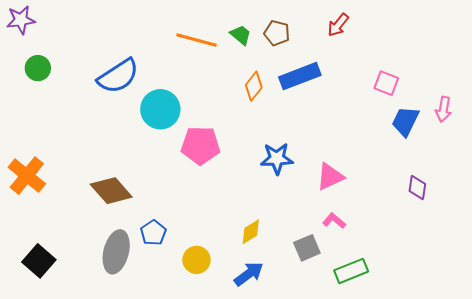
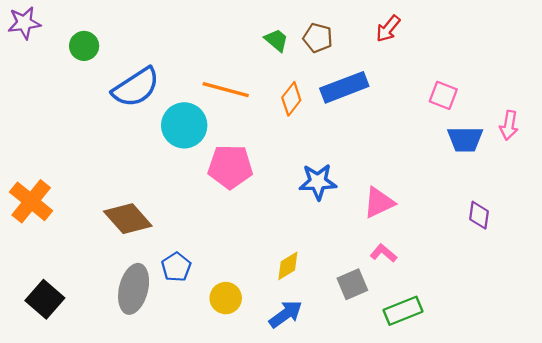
orange line: (196, 40) -> (226, 90), moved
green circle: (38, 68) -> (84, 46), moved
blue trapezoid: (405, 121) -> (465, 139), turned -116

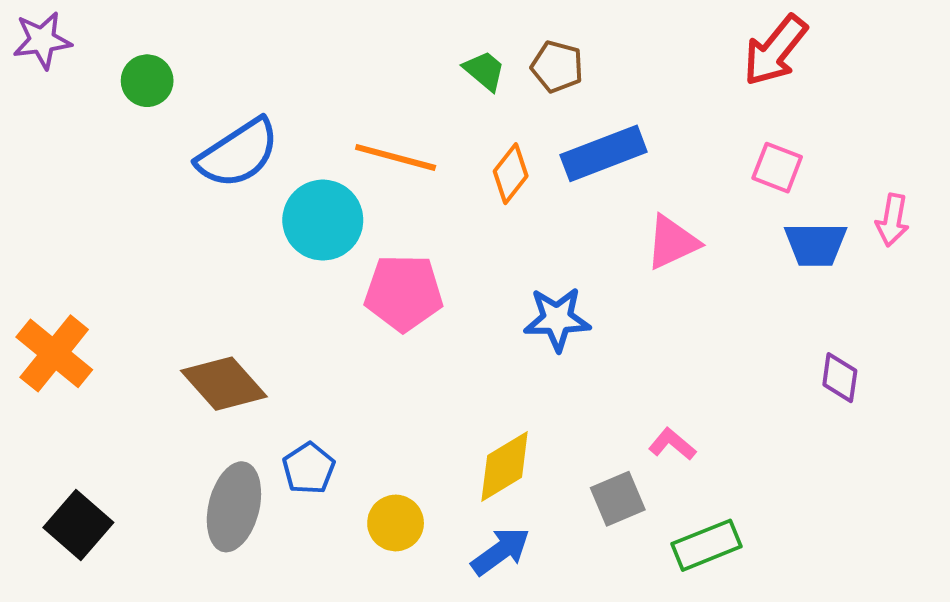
red arrow: (388, 29) -> (775, 50), moved, size x1.5
pink triangle: (379, 202) -> (672, 242), moved
yellow diamond: (288, 266) -> (505, 466), size x1.4

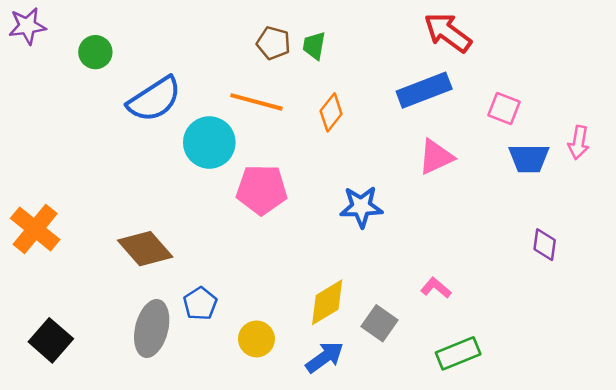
red arrow: (775, 50) -> (448, 32), moved, turned 87
brown pentagon: (557, 67) -> (273, 43), moved
green trapezoid: (484, 71) -> (314, 46), turned -120
blue rectangle: (604, 153) -> (424, 90), moved
gray square: (618, 499) -> (380, 323), moved, turned -32

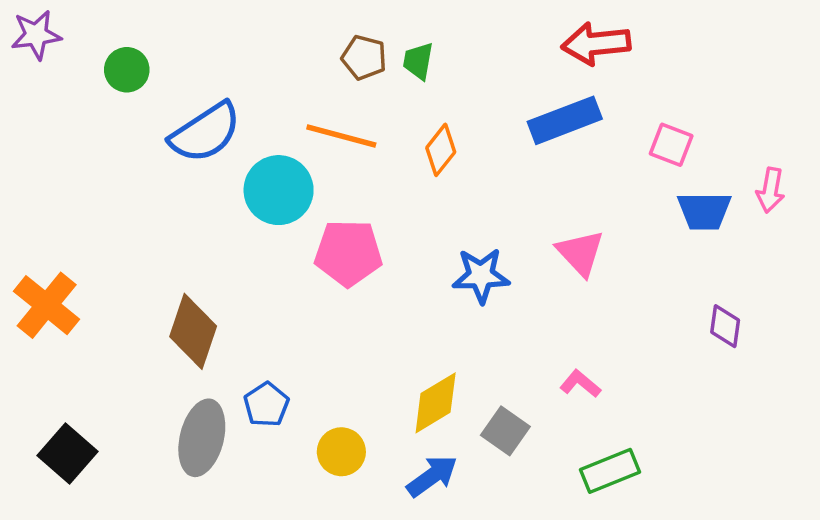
red arrow: (448, 32) -> (596, 44), turned -42
pink triangle: (436, 157) -> (580, 253), moved, turned -48
brown diamond: (145, 249) -> (193, 331), turned 60

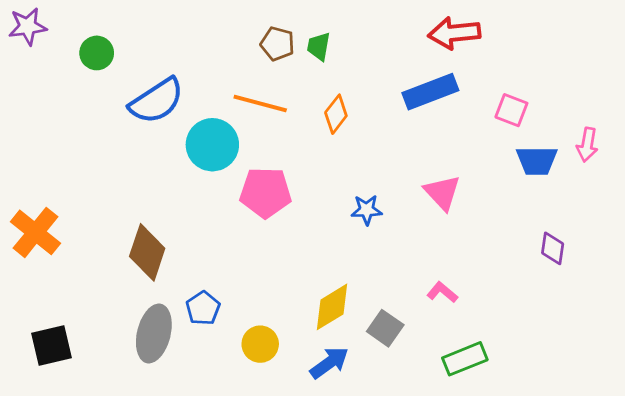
blue star: (481, 276) -> (367, 210), size x0.7
black square: (67, 453) -> (51, 345), turned 36

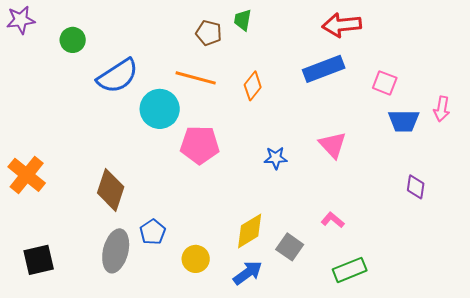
green trapezoid: (319, 46) -> (243, 20), moved

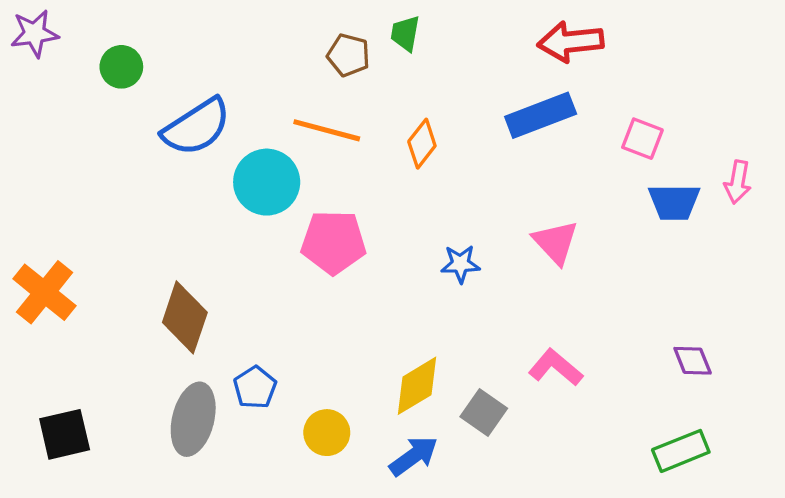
purple diamond: (416, 187) -> (693, 361), moved, turned -30
pink L-shape: (333, 220) -> (556, 367), size x1.4
green rectangle: (350, 270) -> (681, 451), moved

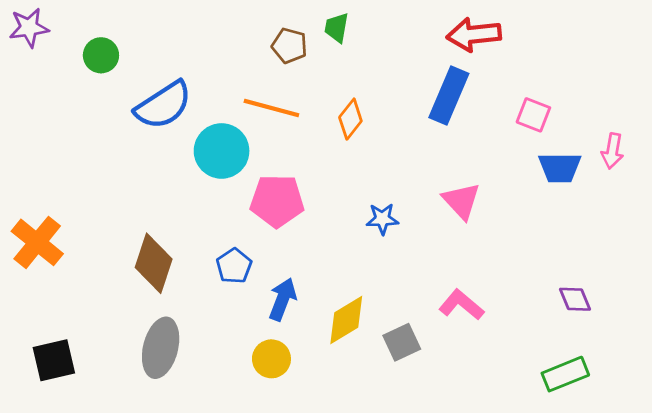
blue rectangle: (541, 115) -> (449, 96), turned -46
blue pentagon: (255, 387) -> (234, 266), moved
gray square: (484, 413) -> (402, 342), turned 30
blue arrow: (414, 456) -> (283, 299), moved, turned -33

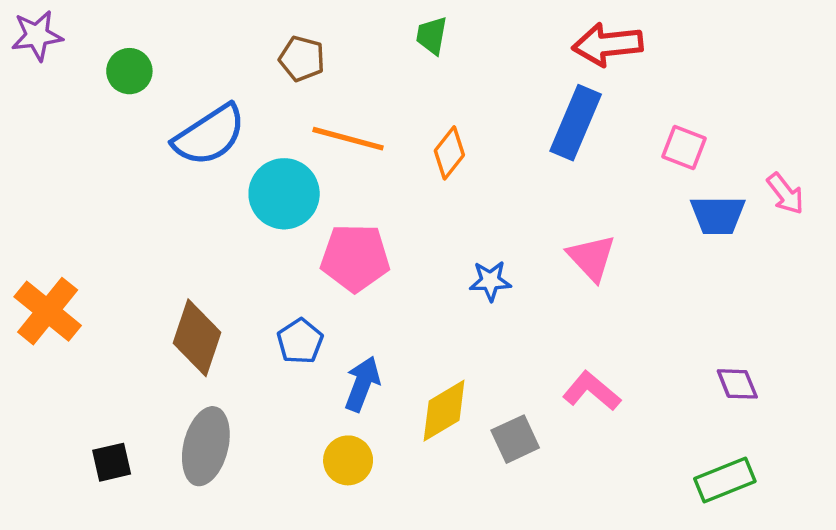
brown pentagon: (289, 46) -> (302, 59), moved
pink arrow: (612, 151) -> (785, 194), turned -48
black square: (54, 360) -> (112, 462), moved, size x0.7

